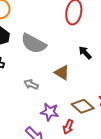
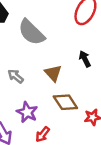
brown diamond: (83, 106) -> (65, 102), moved

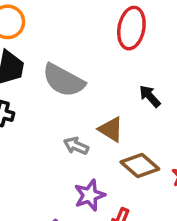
gray arrow: (16, 76) -> (76, 146), moved
purple star: (27, 112) -> (90, 195), turned -30

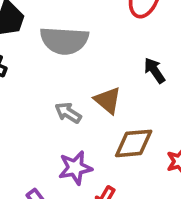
gray semicircle: (64, 80) -> (64, 41), turned -33
brown diamond: (140, 166) -> (134, 143), turned -54

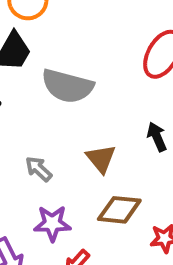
gray arrow: (68, 113) -> (39, 169), moved

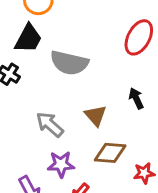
gray arrow: (39, 169) -> (50, 124), size x1.4

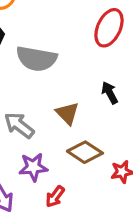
brown diamond: (110, 153) -> (85, 152), turned 32

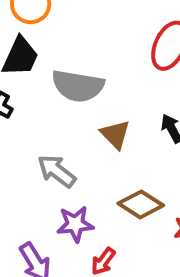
brown triangle: (67, 113) -> (115, 134), moved

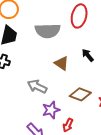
gray semicircle: (78, 86) -> (48, 31), moved

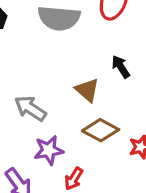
brown triangle: (62, 63) -> (87, 90), moved

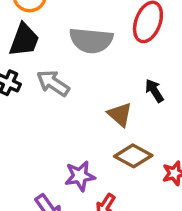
gray arrow: (30, 108) -> (53, 83), moved

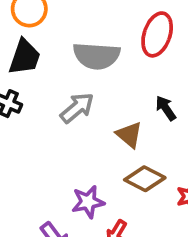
gray arrow: (53, 83) -> (77, 108), moved, turned 108

